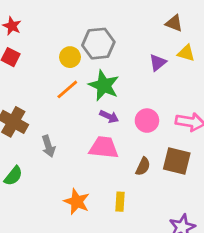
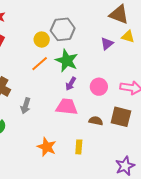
brown triangle: (174, 23) -> (119, 14), size x1.5
purple arrow: (109, 116) -> (71, 84), turned 96
gray arrow: (48, 146) -> (26, 106), turned 35
brown semicircle: (143, 166) -> (96, 121), turned -104

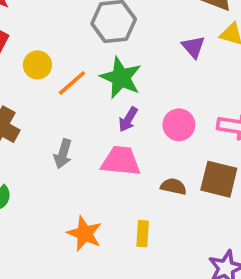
yellow circle: (42, 40) -> (37, 65), moved
purple triangle: (107, 44) -> (193, 47), turned -32
gray arrow: (26, 106) -> (63, 154), moved

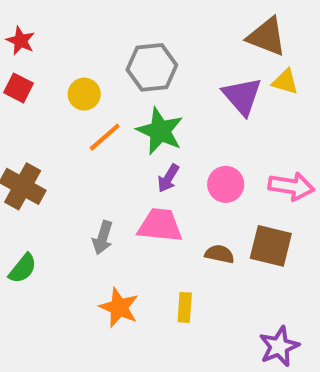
purple triangle: (193, 47) -> (242, 96), size x1.5
yellow circle: (37, 65) -> (84, 94), moved
gray arrow: (63, 154) -> (103, 238), moved

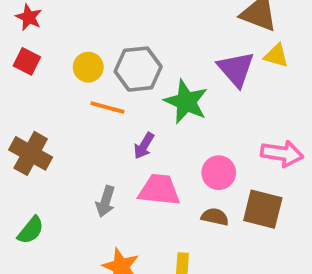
gray hexagon: (152, 67) -> (138, 69), moved
green star: (160, 131) -> (186, 102), moved
orange line: (105, 137) -> (107, 107), turned 56
purple arrow: (168, 178) -> (144, 146), moved
pink circle: (226, 184) -> (219, 173), moved

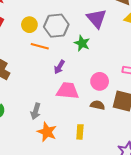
purple triangle: (236, 69) -> (96, 18), moved
green star: (186, 102) -> (82, 43), size x0.7
gray arrow: (106, 201) -> (36, 111), moved

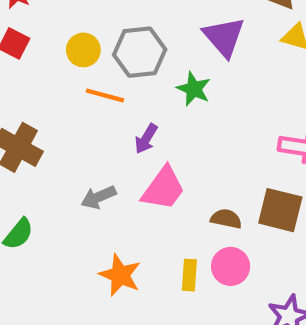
pink circle: (100, 81) -> (231, 266), moved
pink trapezoid: (68, 91) -> (163, 188), turned 120
gray arrow: (36, 111) -> (98, 197), moved, turned 49

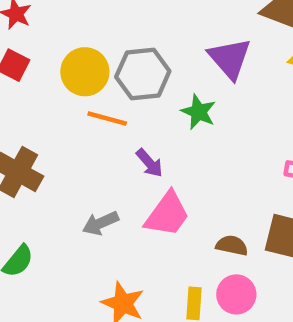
yellow circle: (83, 50) -> (85, 72), size x1.4
purple arrow: (146, 139) -> (149, 163), turned -72

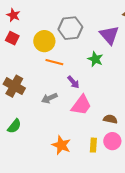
gray hexagon: (143, 74) -> (70, 28), moved
gray arrow: (100, 223) -> (49, 98), moved

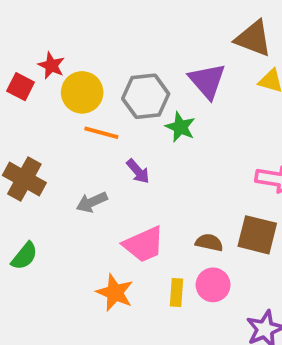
red star: (13, 15) -> (51, 65), moved
gray hexagon: (70, 28) -> (146, 96), moved
pink trapezoid: (81, 105) -> (144, 244), moved, turned 30

